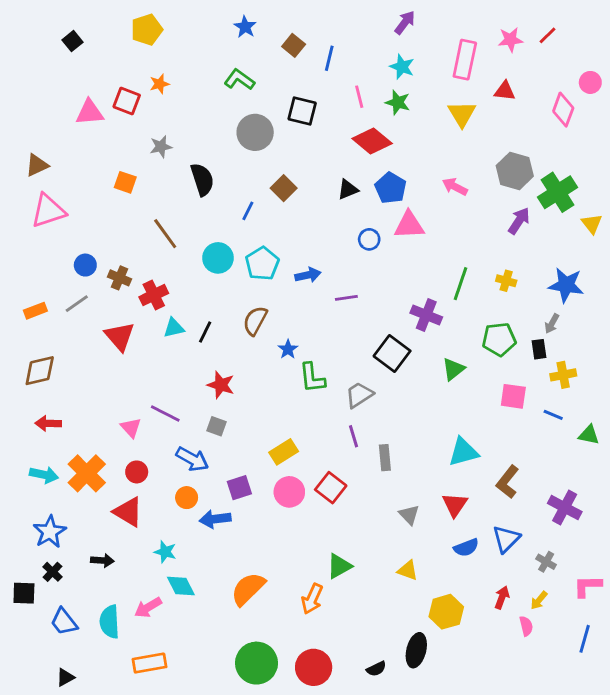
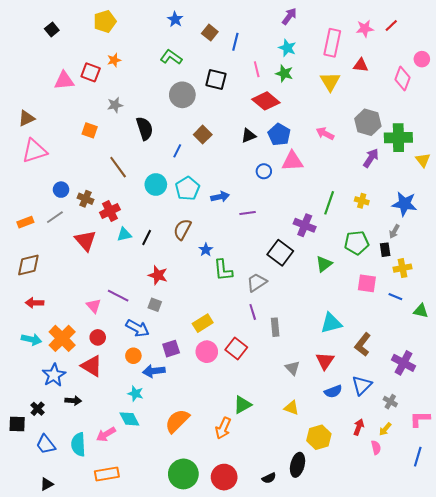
green cross: (558, 192) -> (398, 138), turned 32
blue star: (50, 532) -> (54, 375), moved
cyan star: (165, 552) -> (135, 393), moved

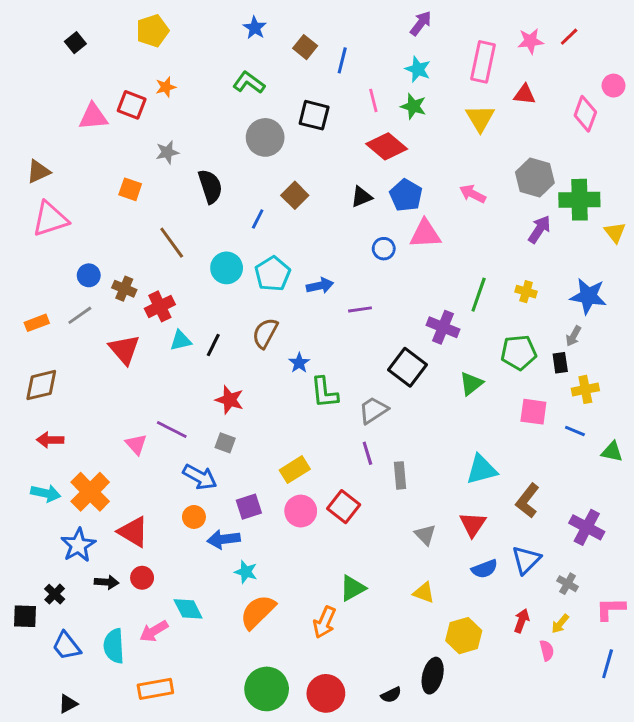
red circle: (98, 337) -> (142, 578), moved
cyan star: (135, 393) -> (246, 572), moved

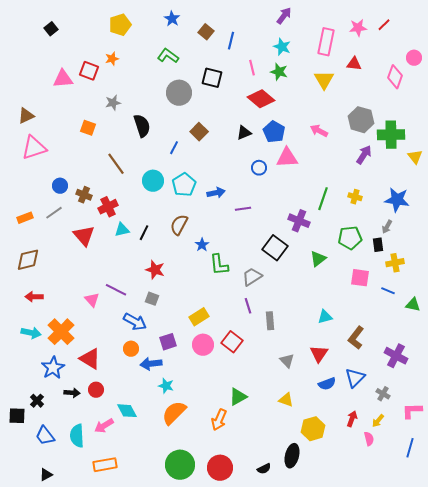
yellow pentagon: (152, 31) -> (120, 25), moved
cyan triangle: (482, 470) -> (325, 317), size x0.7

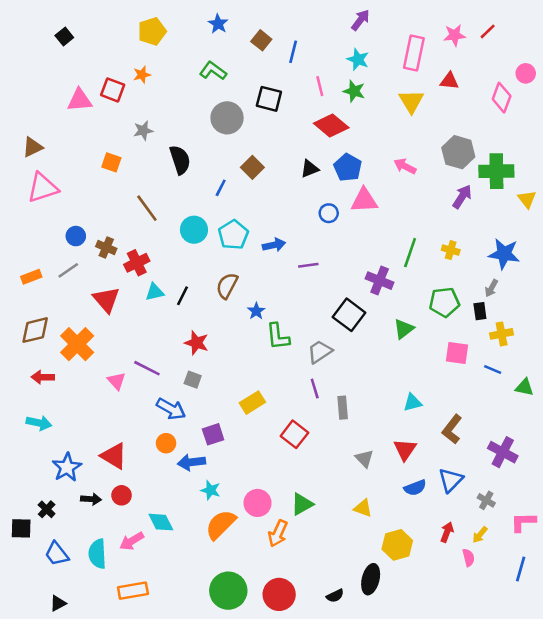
orange cross: (61, 332) -> (77, 344), moved
pink circle: (203, 345) -> (258, 503), moved

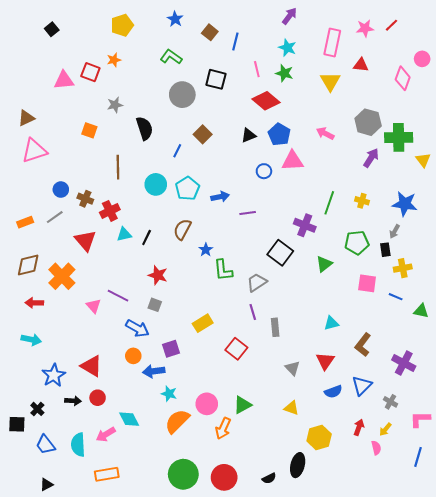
brown line: (147, 208) -> (118, 167), turned 35

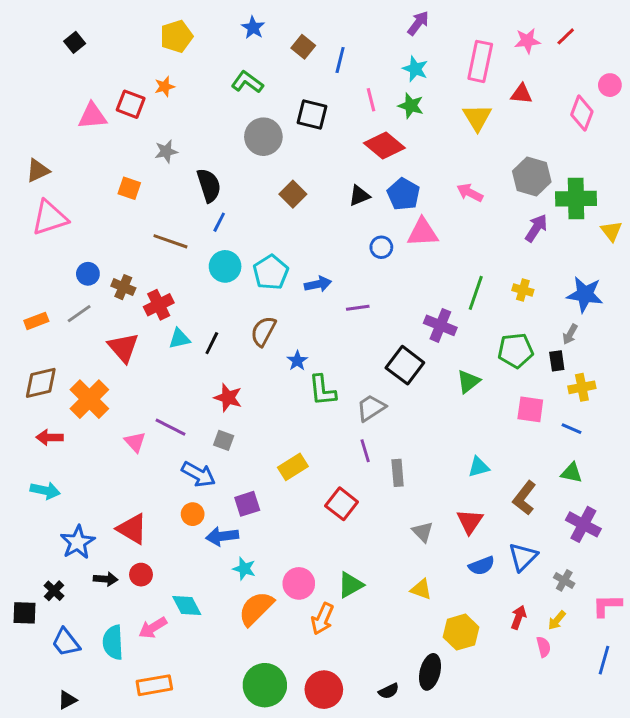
blue line: (177, 151) -> (219, 222), moved
brown line: (118, 167) -> (170, 241), turned -70
green triangle: (421, 311) -> (572, 473), moved

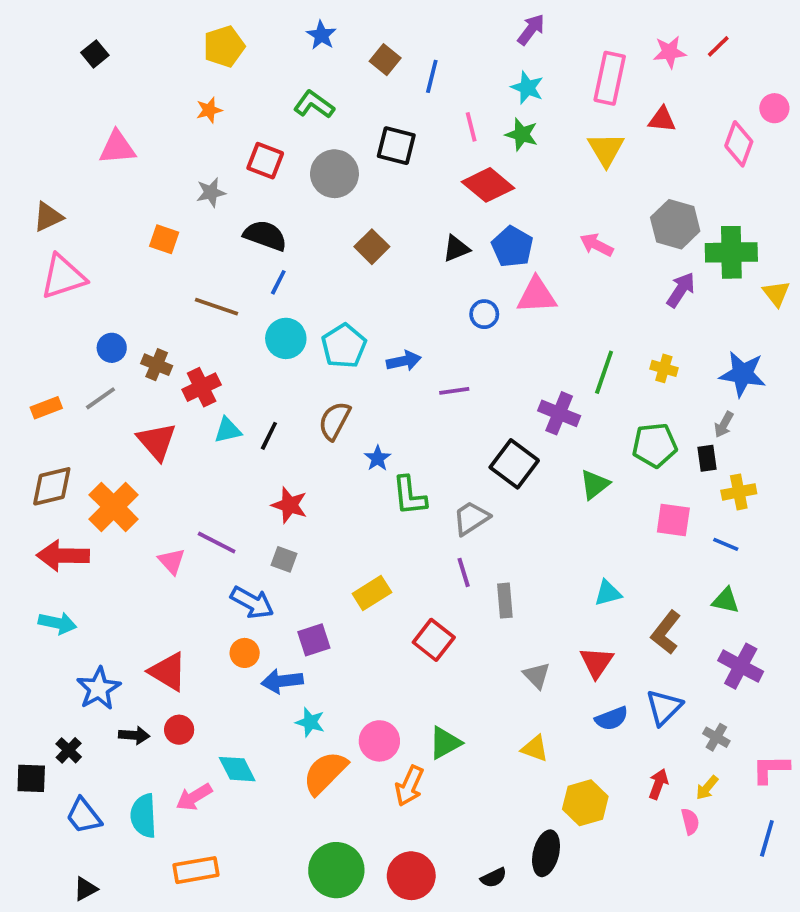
red square: (131, 104) -> (265, 161), moved
black semicircle: (209, 185) -> (265, 235), turned -52
red arrow: (50, 437) -> (63, 556), size x1.5

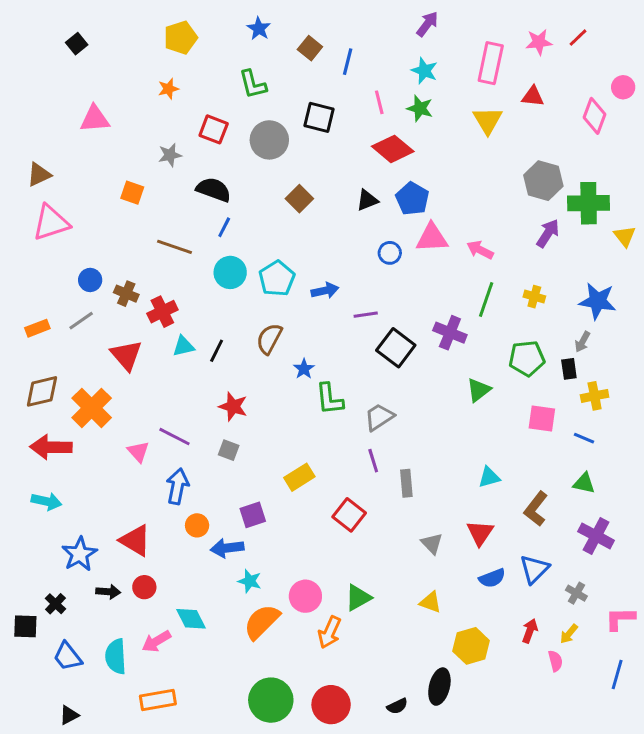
green L-shape: (314, 104) -> (253, 84), turned -140
pink arrow: (597, 245) -> (480, 250), moved
black square: (514, 464) -> (396, 348), moved
blue arrow: (252, 602) -> (177, 486), moved, turned -108

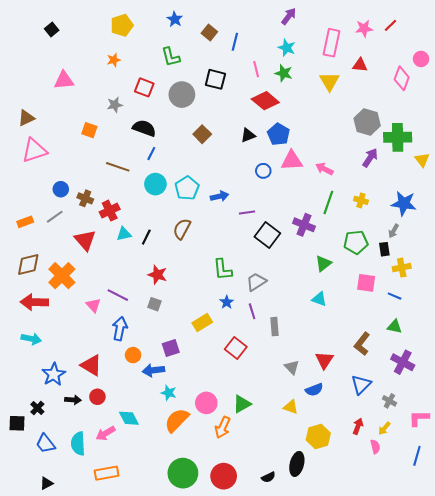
blue star: (304, 369) -> (227, 302), moved
cyan triangle: (489, 477) -> (319, 299), moved, turned 35
blue semicircle: (492, 578) -> (314, 390), moved

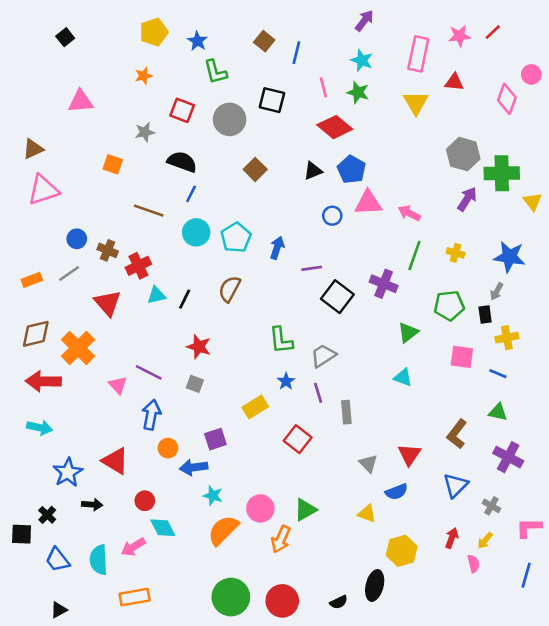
blue star: (175, 19) -> (197, 41), moved
blue arrow: (220, 196) -> (277, 248), turned -60
red circle: (97, 397) -> (145, 501), moved

